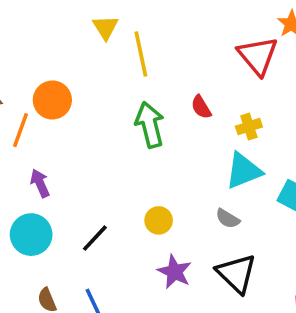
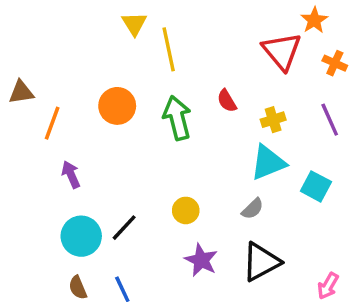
orange circle: (52, 100) -> (117, 106), moved
gray semicircle: (228, 219) -> (253, 209), turned -75
cyan circle: (31, 235) -> (81, 236), moved
black triangle: (236, 274) -> (261, 262), turned 48

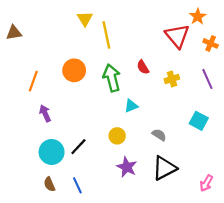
brown triangle: (21, 92) -> (14, 33), moved
cyan triangle: (268, 162) -> (131, 106), moved, size x0.6
gray semicircle: (253, 209) -> (159, 135), turned -104

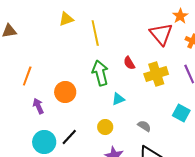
yellow triangle: (85, 19) -> (66, 19), moved, turned 42
orange circle: (74, 70) -> (65, 92), moved
yellow cross: (172, 79) -> (156, 74), size x1.6

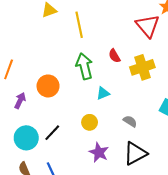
purple arrow: (38, 106) -> (20, 101), turned 49

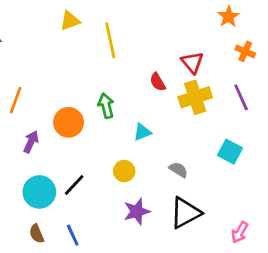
red triangle: (148, 26) -> (192, 63), moved, size x0.7
green arrow: (84, 66) -> (106, 106), moved, size x0.7
purple star: (99, 152) -> (137, 211), turned 30

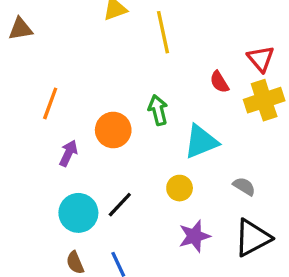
cyan triangle: (142, 132) -> (201, 142), size x1.6

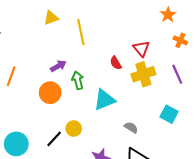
purple arrow: (68, 153) -> (58, 66), moved, turned 35
yellow circle: (180, 188) -> (74, 129), moved
cyan circle: (78, 213) -> (16, 144), moved

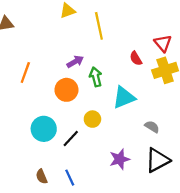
yellow circle: (74, 129) -> (92, 119), moved
cyan circle: (16, 144) -> (44, 129), moved

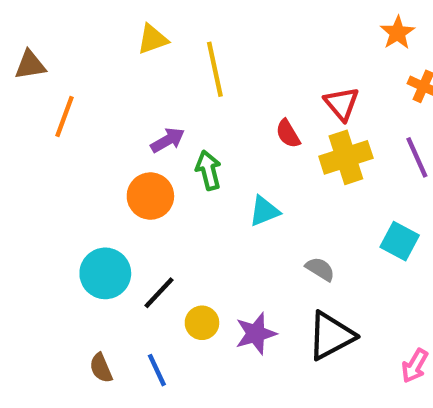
orange line: (25, 72) -> (64, 117), moved
cyan triangle: (124, 97) -> (264, 211), size x0.7
yellow circle: (92, 119) -> (202, 323), moved

